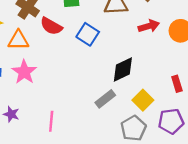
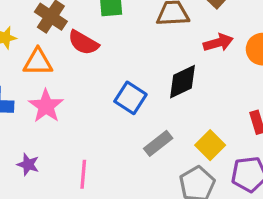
blue square: (88, 34) -> (130, 98), moved
black diamond: (123, 70) -> (182, 82), moved

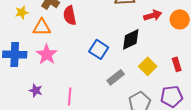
red semicircle: (83, 43) -> (70, 15), turned 48
yellow square: (210, 145) -> (148, 66), moved

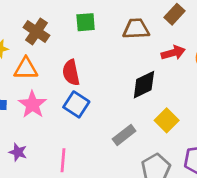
red semicircle: (70, 15) -> (71, 73), moved
blue square: (99, 49) -> (76, 104), moved

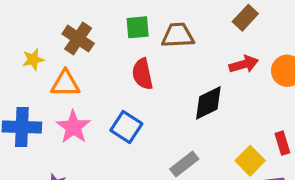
brown trapezoid: (136, 29) -> (178, 35), moved
red semicircle: (71, 73) -> (142, 74), moved
yellow square: (167, 120) -> (250, 161), moved

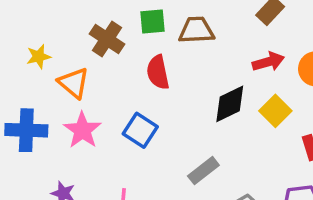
brown cross: (78, 39) -> (107, 39), moved
orange triangle: (65, 84) -> (74, 83), turned 40
yellow square: (250, 161) -> (275, 111), moved

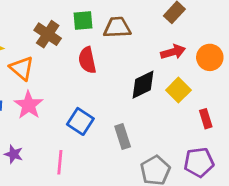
blue square: (140, 130) -> (80, 121), moved
gray rectangle: (203, 171) -> (123, 136), turned -70

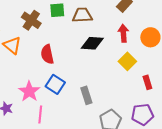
red arrow: (173, 52) -> (123, 33), turned -78
red semicircle: (87, 60) -> (47, 54), moved
black diamond: (143, 85) -> (92, 43), moved, turned 30
pink star: (29, 105) -> (29, 91), moved

